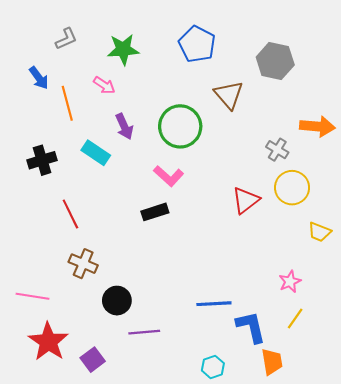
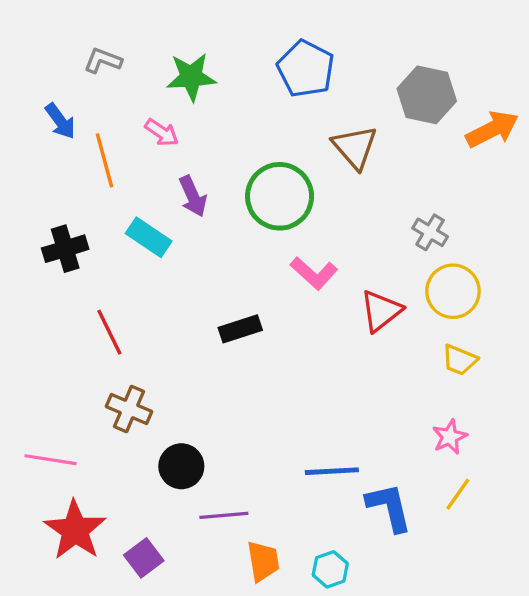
gray L-shape: (66, 39) -> (103, 61), turned -135
orange arrow: (317, 126) -> (492, 129), moved, turned -32
pink L-shape: (169, 176) -> (314, 273), moved
yellow trapezoid: (319, 232) -> (460, 360), moved
orange trapezoid: (272, 362) -> (263, 561), moved

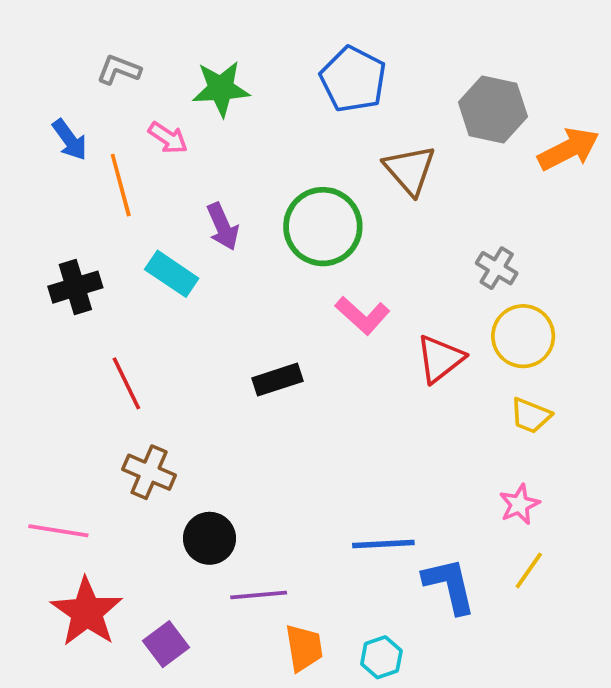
pink arrow: (162, 133) -> (168, 138), moved

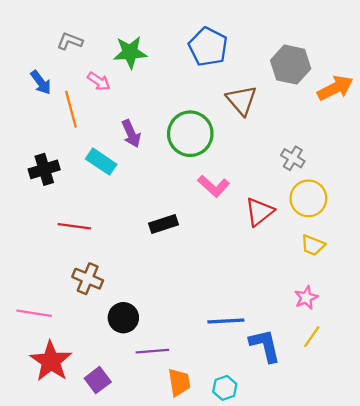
red line: (126, 383) -> (74, 226), turned -56

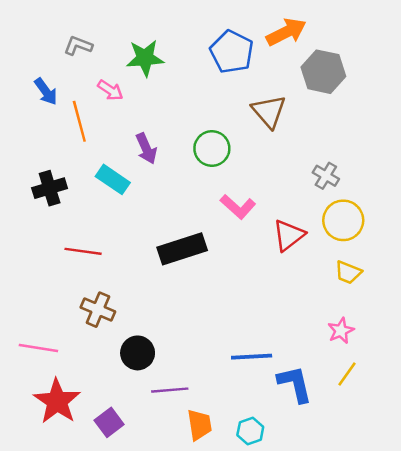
orange arrow: (335, 88) -> (286, 32), moved
green circle: (190, 134) -> (212, 148), size x0.7
black rectangle: (163, 224) -> (182, 249), size x1.5

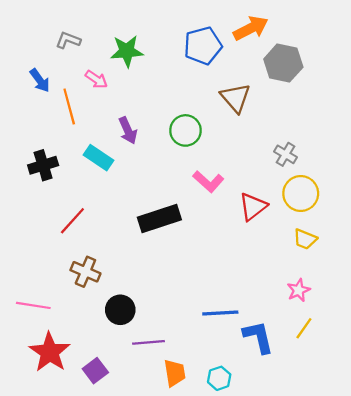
blue pentagon: (232, 52) -> (203, 46), turned 30
red line: (83, 251) -> (72, 221), turned -56

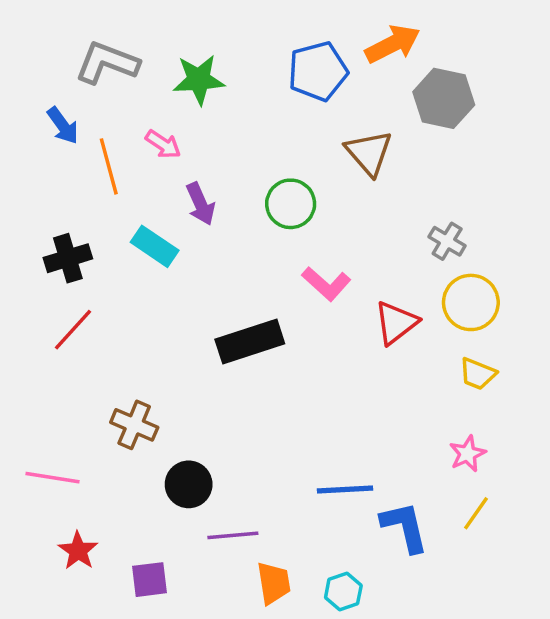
gray L-shape: (68, 40) -> (107, 63), size x1.6
pink arrow: (96, 79) -> (163, 144), moved
red line: (72, 221) -> (73, 330), moved
red star: (50, 352) -> (78, 551), size x0.6
purple square: (95, 371) -> (149, 580), turned 30

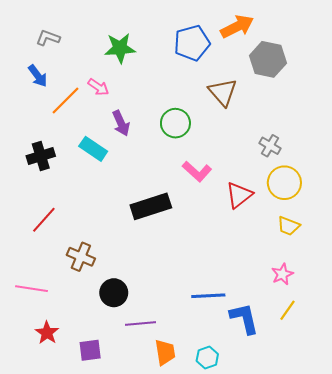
gray L-shape: (107, 63) -> (48, 38), moved, size x0.6
orange line: (109, 166) -> (65, 101), turned 60
red line: (73, 330) -> (44, 220), moved

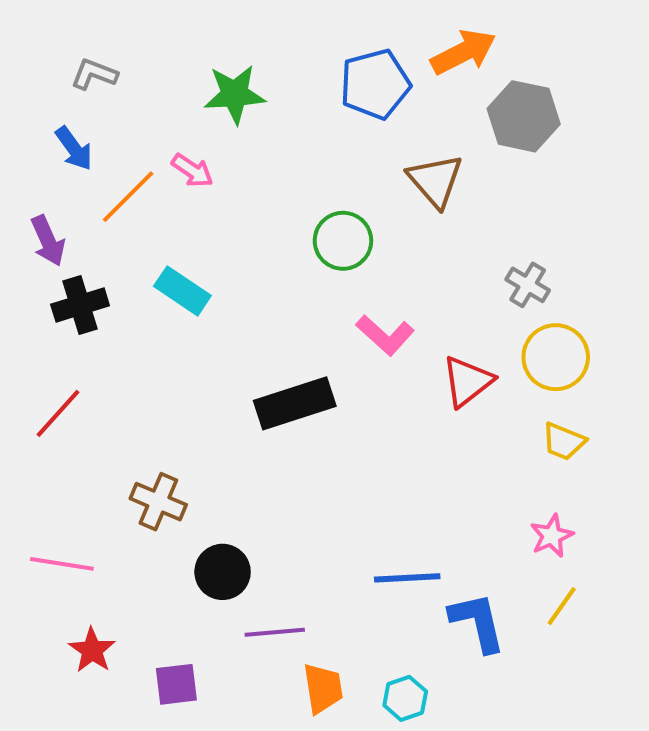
purple arrow: (121, 123) -> (48, 241), moved
red line: (44, 220) -> (58, 413), moved

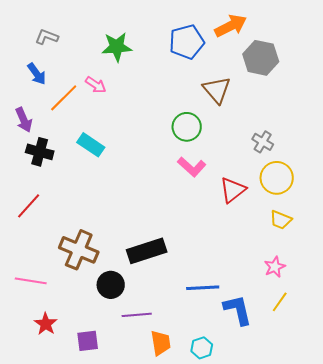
green circle: (343, 241) -> (187, 127), moved
black cross: (80, 305) -> (40, 152), turned 32
black rectangle: (295, 403) -> (147, 251), moved
brown cross: (158, 502) -> (79, 250), size x1.4

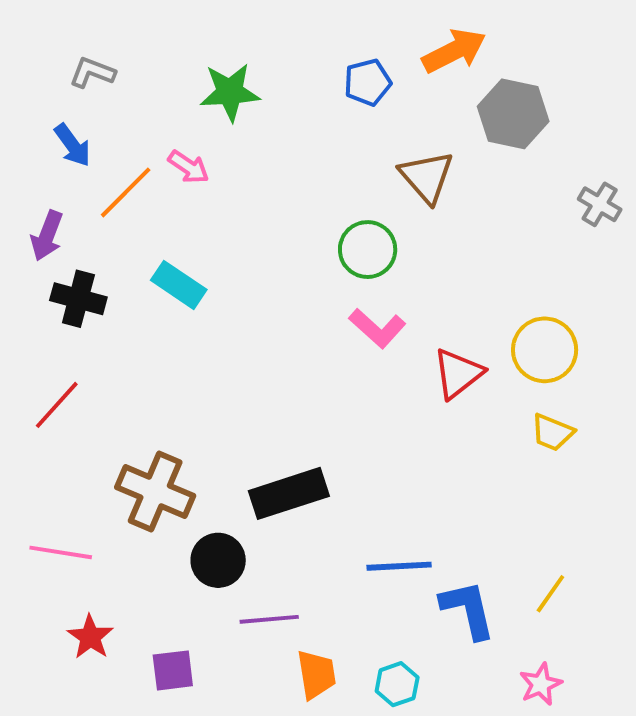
blue pentagon: (187, 42) -> (368, 82), size x0.7
purple arrow: (24, 120) -> (47, 236), turned 45
gray cross: (263, 142) -> (600, 204), moved
pink star: (275, 267) -> (541, 684), moved

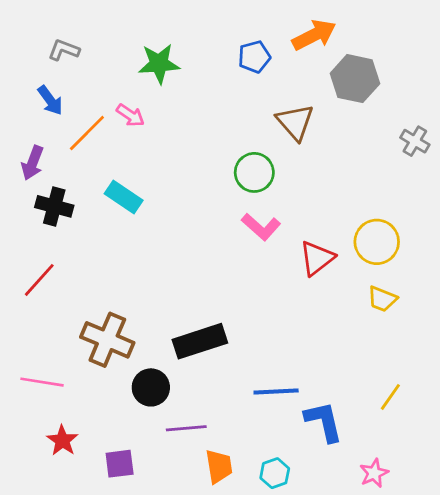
yellow line: (550, 594) -> (390, 397), moved

